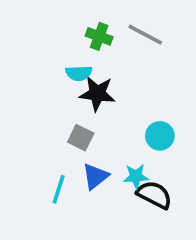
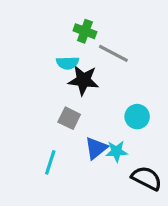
gray line: (145, 35) -> (113, 53), moved
blue triangle: (95, 176) -> (96, 148), moved
black semicircle: (154, 195) -> (147, 178), moved

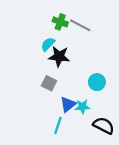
gray line: (113, 53) -> (80, 25), moved
cyan semicircle: (68, 63) -> (48, 44), turned 136
cyan line: (50, 162) -> (58, 126), moved

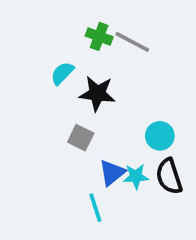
cyan semicircle: (48, 44) -> (62, 73), moved
cyan line: (58, 126) -> (95, 208), turned -36
black semicircle: (104, 126) -> (169, 176), moved, turned -135

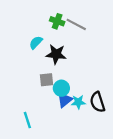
cyan circle: (160, 136) -> (61, 88), moved
gray square: (81, 138) -> (47, 80), turned -32
cyan line: (95, 208) -> (27, 120), moved

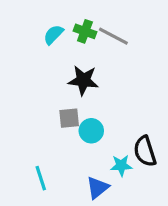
cyan semicircle: (36, 43) -> (53, 35), moved
blue triangle: (65, 100) -> (98, 188), moved
cyan star: (78, 102) -> (121, 165), moved

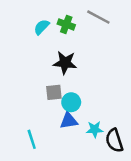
gray line: (113, 36) -> (98, 17), moved
black semicircle: (145, 151) -> (114, 140), moved
blue triangle: (98, 188) -> (69, 121), moved, turned 30

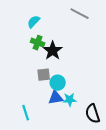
green cross: (66, 24) -> (38, 43), moved
black star: (65, 63) -> (53, 51), turned 30
cyan star: (95, 129) -> (70, 100), moved

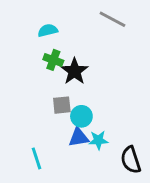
cyan semicircle: (34, 22) -> (48, 30), turned 32

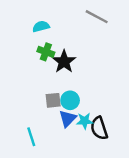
gray square: (62, 105) -> (53, 100), moved
blue triangle: (79, 137) -> (68, 118), turned -36
black semicircle: (131, 160) -> (99, 128), moved

